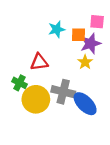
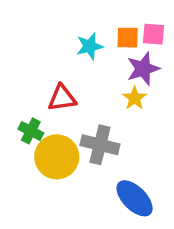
orange square: (79, 35) -> (128, 38), moved
blue ellipse: (85, 104) -> (135, 198), moved

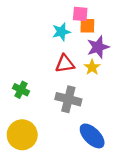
pink square: (154, 34) -> (80, 14), moved
red triangle: (62, 98) -> (65, 64), moved
yellow circle: (57, 157) -> (22, 135), moved

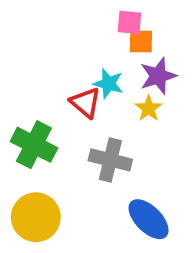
cyan star: (61, 32) -> (108, 84), moved, turned 30
red triangle: (65, 64) -> (85, 103), moved, turned 48
green cross: (21, 90) -> (34, 145), size x1.6

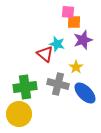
yellow star: (149, 108) -> (76, 67), moved
green cross: (34, 145) -> (25, 87), moved, turned -35
blue ellipse: (149, 219) -> (85, 93), moved

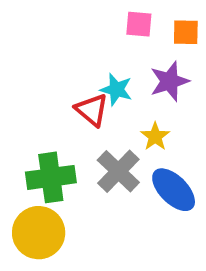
orange square: (74, 22) -> (186, 32), moved
gray cross: (58, 84) -> (118, 171), turned 30

